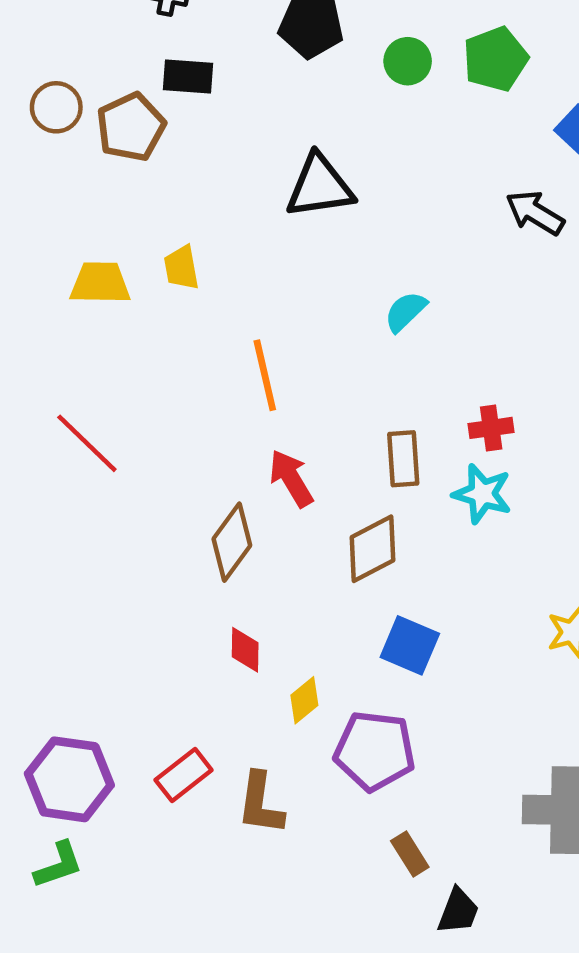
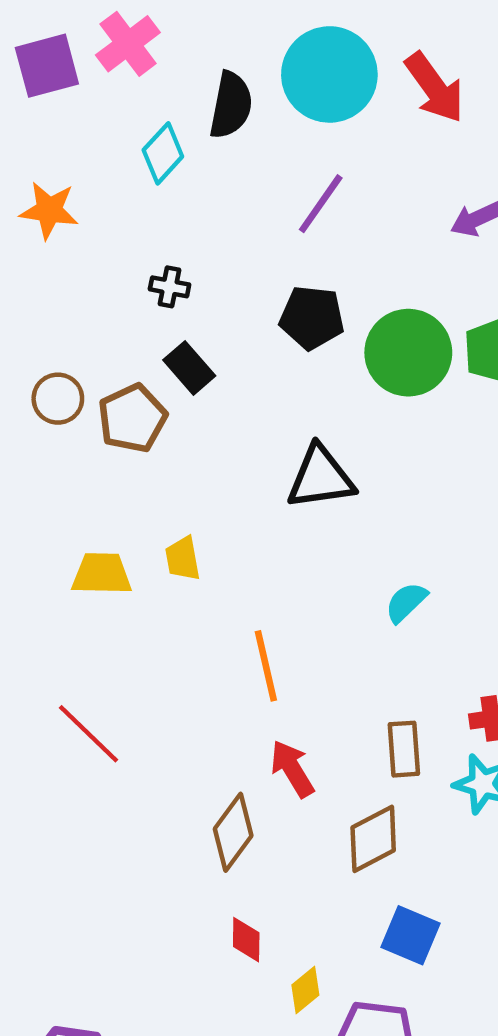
green circle: (408, 61) -> (408, 353), size x1.8
black rectangle: (188, 77) -> (189, 368), turned 45

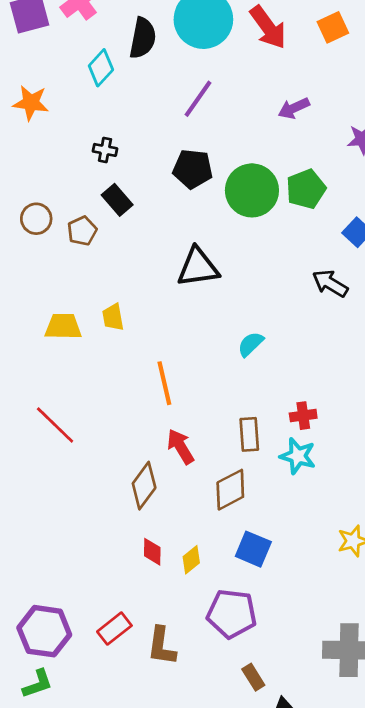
brown pentagon: (132, 418) -> (82, 231), size x0.7
yellow diamond: (305, 990) -> (191, 560), moved

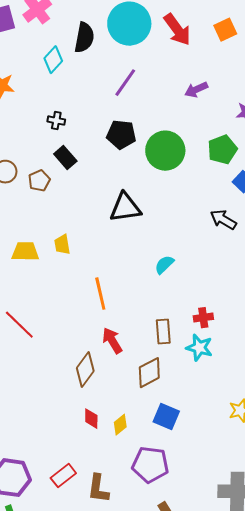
green pentagon: (306, 189) -> (222, 150), moved

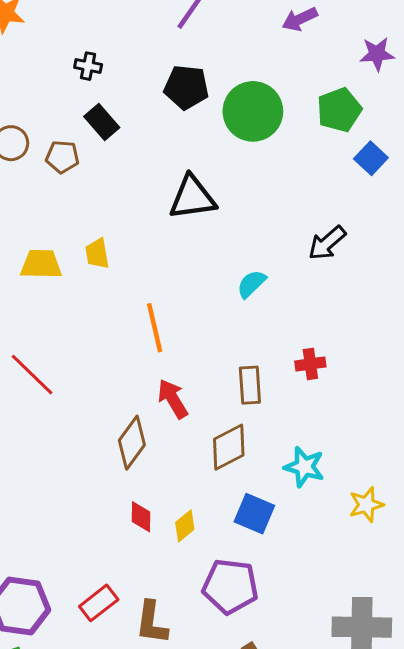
brown pentagon: (39, 181) -> (62, 157), turned 30
black arrow: (223, 220) -> (327, 243), moved, turned -72
cyan star: (199, 348) -> (304, 467), moved

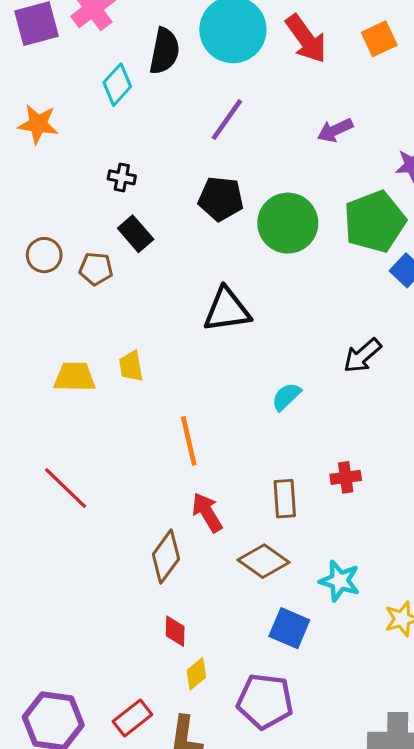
green pentagon: (339, 110) -> (375, 222), size x1.4
brown diamond: (229, 447) -> (263, 561), turned 63
yellow diamond: (185, 526) -> (196, 674), moved

